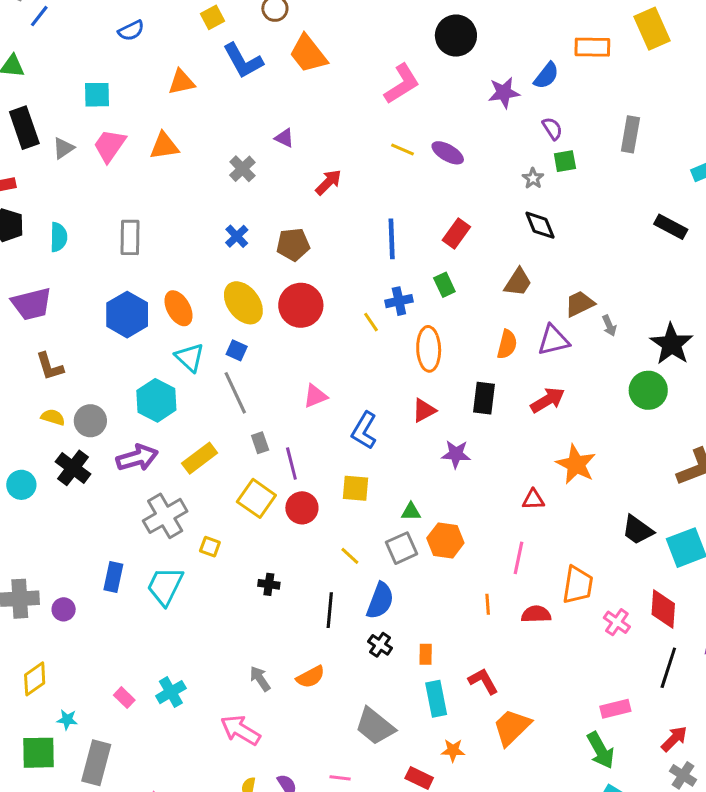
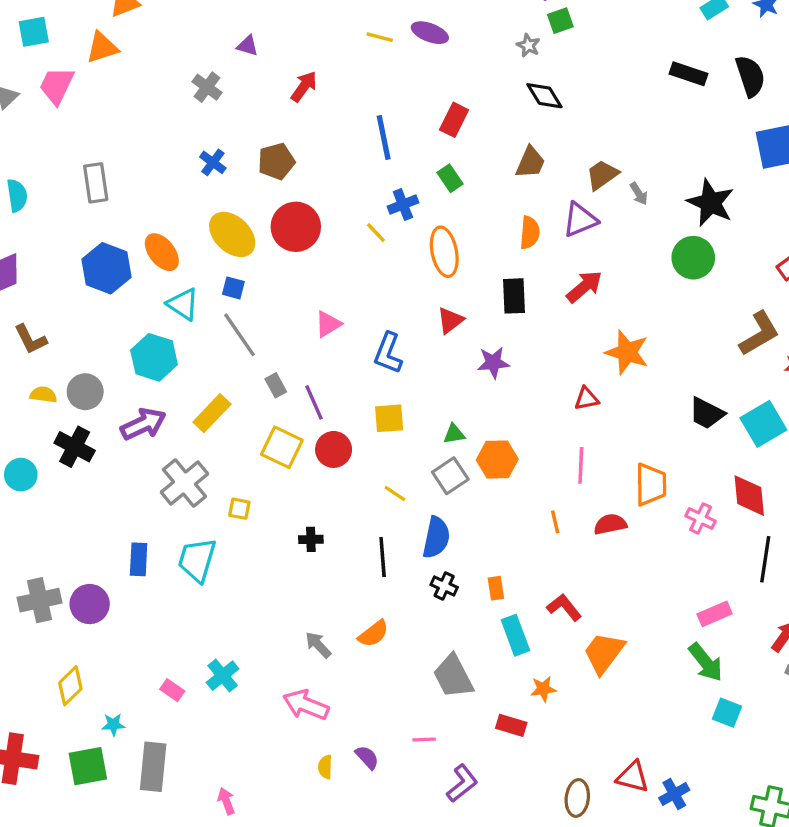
orange triangle: (164, 146) -> (102, 48), moved
purple circle: (64, 609) -> (90, 604), size x1.5
gray trapezoid: (375, 726) -> (453, 676), turned 33

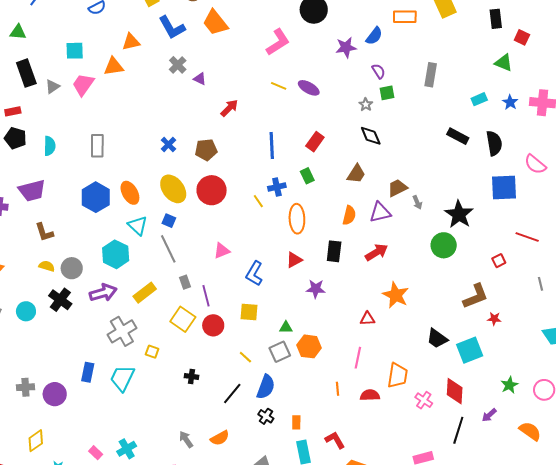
gray cross: (207, 87) -> (178, 65), moved
black line: (383, 557) -> (232, 393), turned 35
gray cross: (40, 600) -> (25, 387), size x0.7

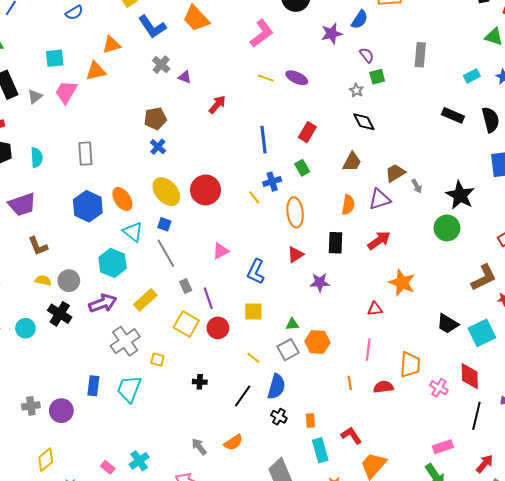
brown pentagon: (206, 150) -> (155, 119), moved

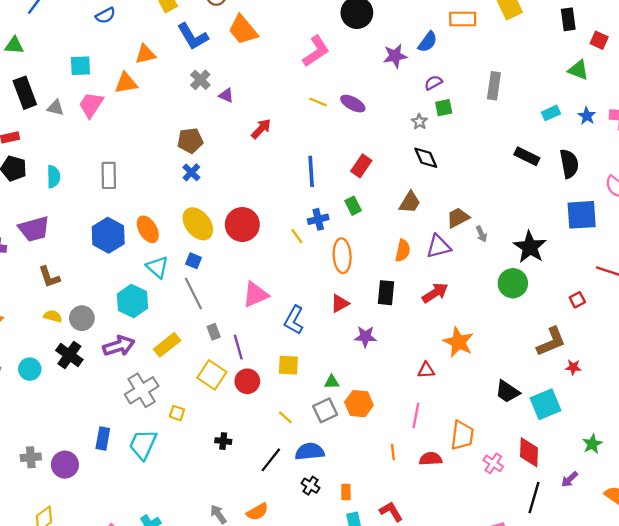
purple semicircle: (367, 55) -> (433, 83), turned -84
gray triangle: (35, 97) -> (55, 108), turned 49
pink triangle: (221, 251) -> (255, 294), size x1.4
blue semicircle: (276, 387) -> (310, 451), turned -115

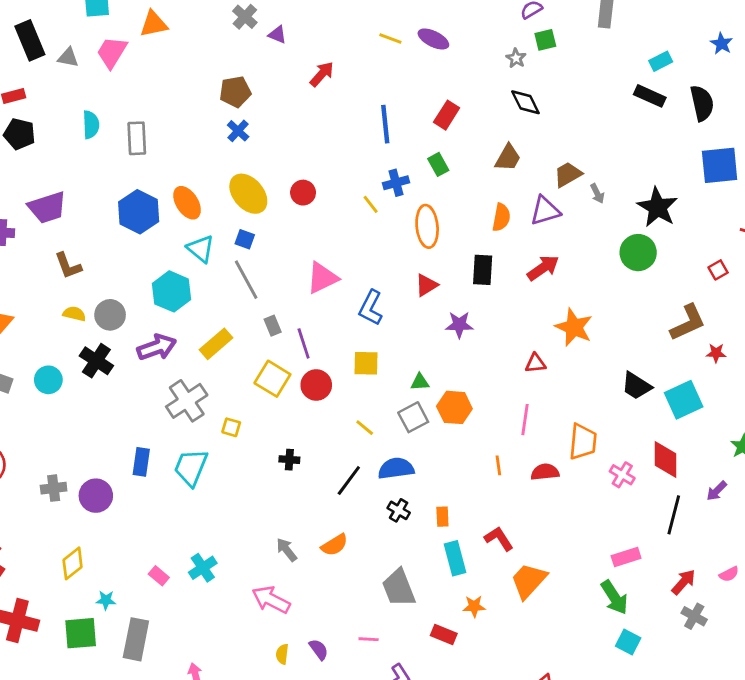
cyan rectangle: (551, 113) -> (661, 61), moved
cyan semicircle: (53, 177) -> (91, 125), moved
red circle: (242, 225) -> (303, 193), size x0.6

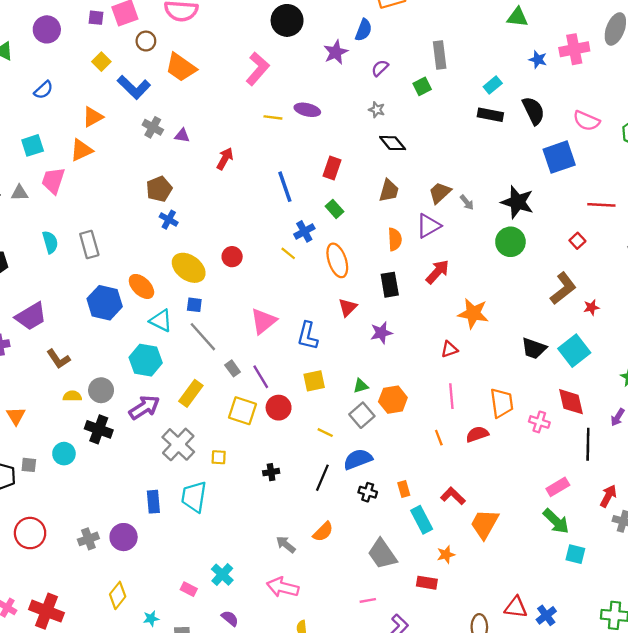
green square: (545, 40) -> (422, 86), moved
purple semicircle: (319, 649) -> (230, 618), moved

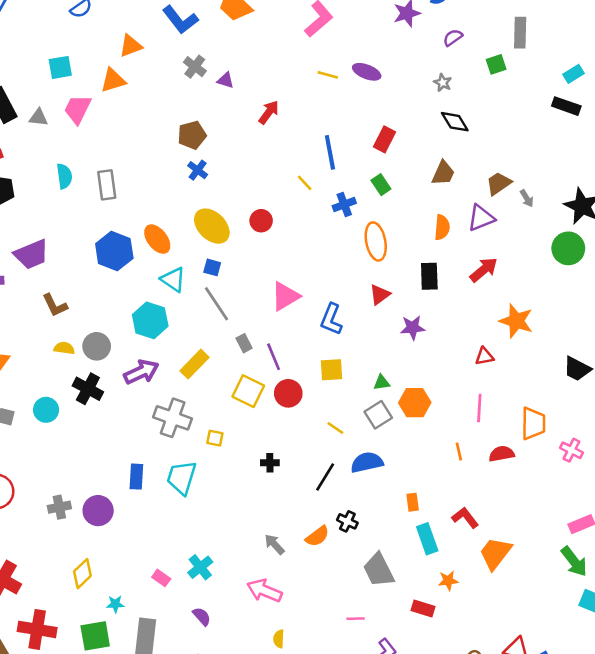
yellow line: (288, 253) -> (305, 183), moved
gray cross: (178, 444) -> (173, 418), turned -32
black cross: (368, 492) -> (347, 521), moved

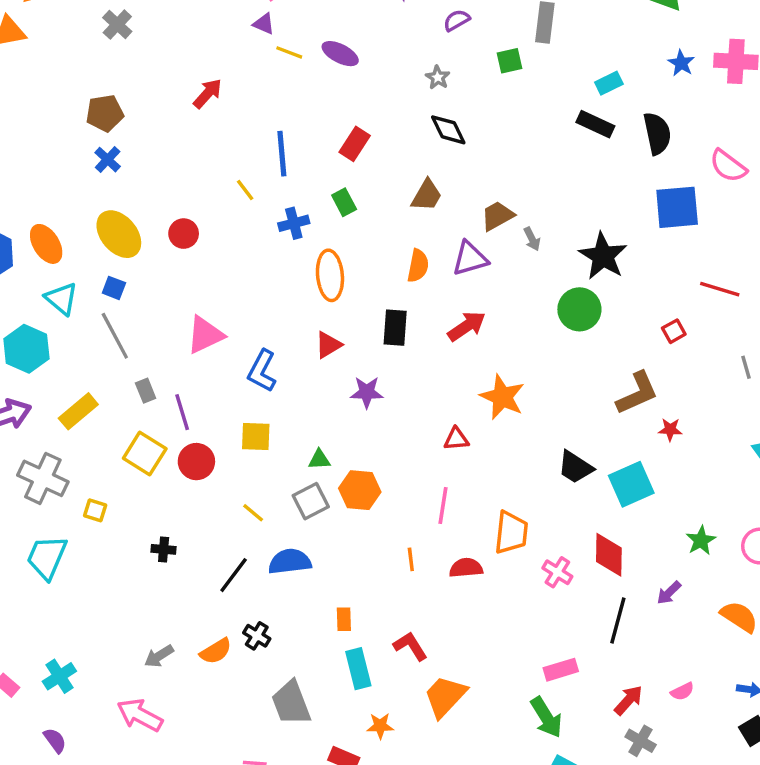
purple triangle: (226, 80) -> (264, 24), moved
gray arrow: (274, 544) -> (159, 656), turned -85

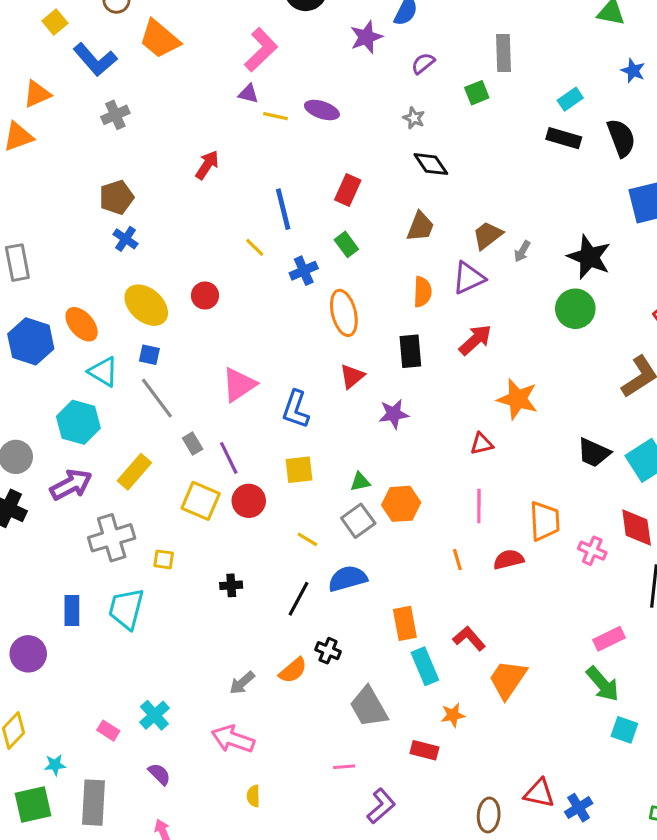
gray cross: (117, 25) -> (115, 115), turned 32
gray arrow: (532, 239) -> (522, 251), turned 65
gray cross: (43, 478) -> (112, 538), turned -33
orange rectangle: (344, 619) -> (405, 623), size x1.5

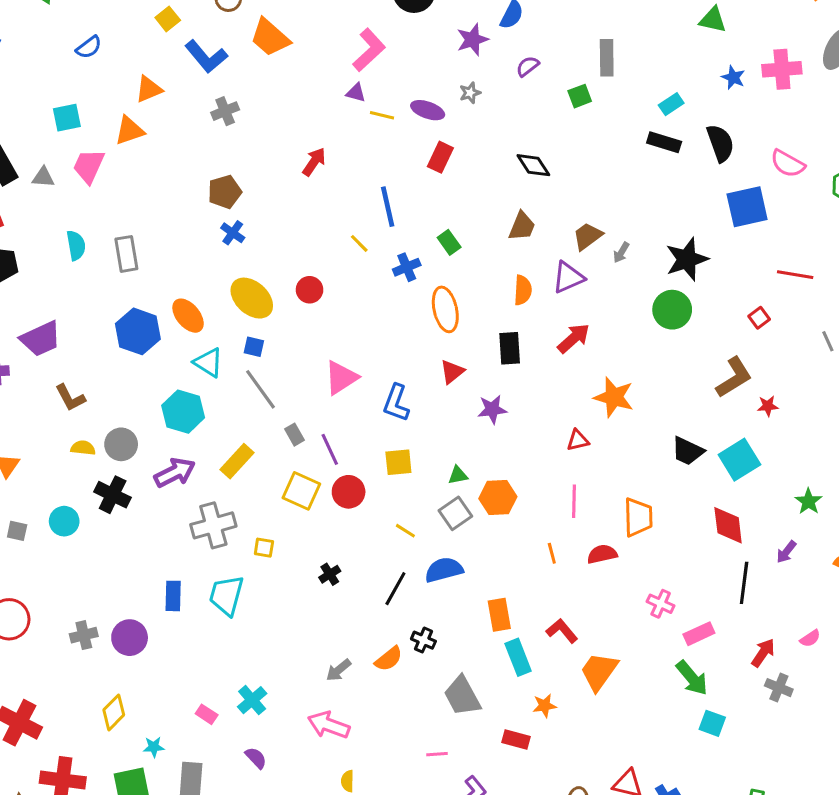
gray star: (414, 118) -> (470, 93), moved, turned 30
red rectangle: (348, 190) -> (440, 157), moved
black star: (589, 257) -> (687, 259), turned 30
pink cross: (592, 551) -> (661, 604), moved
black cross: (231, 585) -> (330, 574), turned -30

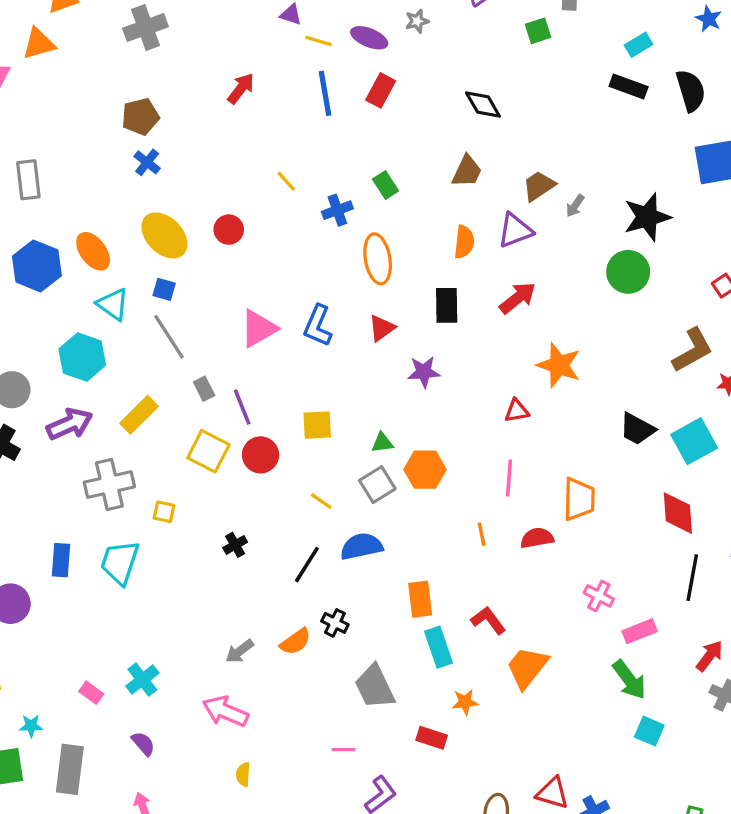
gray cross: (225, 111) -> (145, 27), size x1.4
blue line: (388, 207) -> (325, 93), moved
blue L-shape: (396, 403) -> (318, 326), moved

